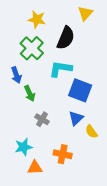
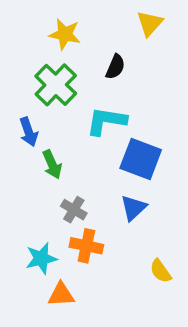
black semicircle: (66, 38) -> (115, 67), size x0.6
yellow semicircle: (91, 132) -> (161, 271), moved
orange cross: (63, 154) -> (86, 246), moved

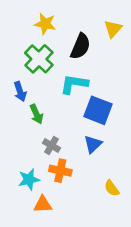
yellow triangle: (150, 23) -> (113, 29), moved
black semicircle: (115, 67) -> (80, 46), size x1.5

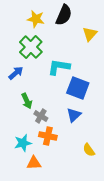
yellow triangle: (113, 29) -> (90, 34), moved
black semicircle: (80, 46) -> (64, 15), moved
blue arrow: (20, 92) -> (16, 73), turned -112
green arrow: (36, 114) -> (27, 101), moved

